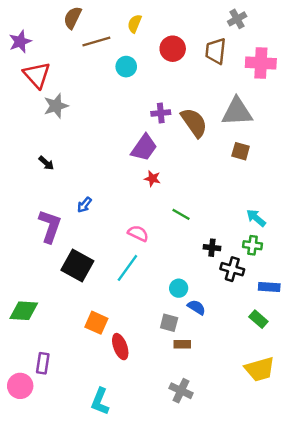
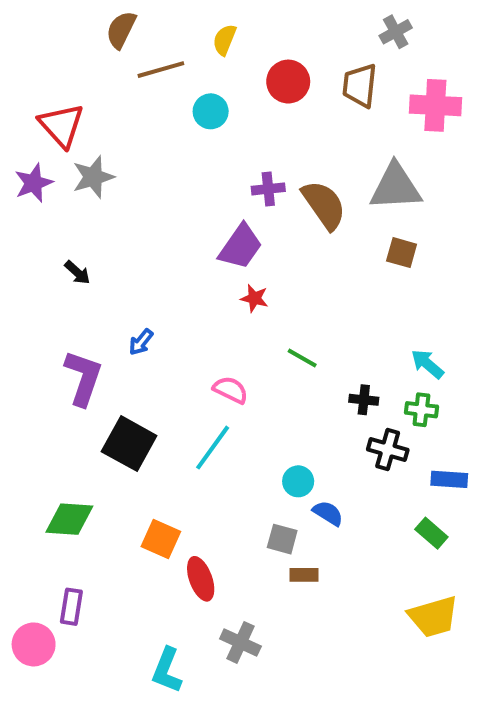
purple star: (20, 42) -> (34, 183), moved
black cross: (212, 248) -> (364, 400), moved
green diamond: (24, 311) -> (69, 519), moved
gray cross: (181, 391) -> (240, 642), moved

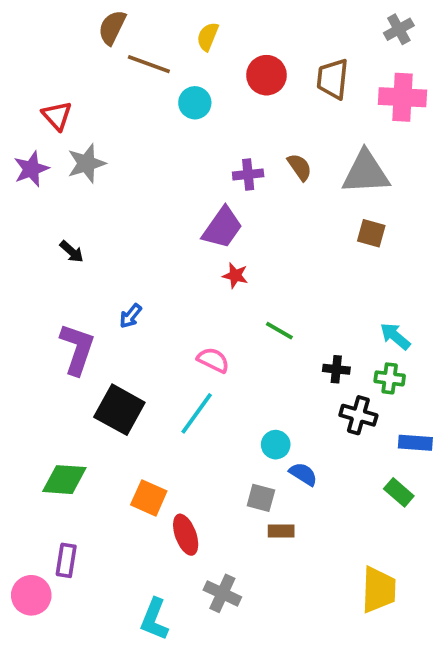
gray cross: (396, 32) -> (399, 29), moved
brown line: (161, 70) -> (149, 64), turned 36
red triangle: (61, 125) -> (57, 116), size x0.7
brown semicircle: (324, 205) -> (300, 167), moved, size x0.6
yellow trapezoid: (433, 617) -> (379, 590), moved, turned -72

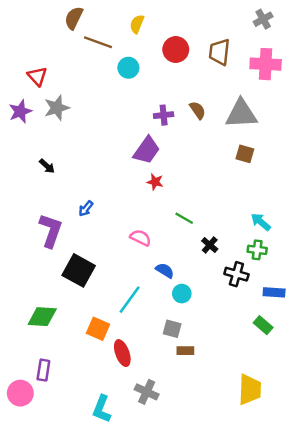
black cross: (336, 369) -> (210, 245), moved, turned 35
cyan line: (197, 413) -> (130, 300), moved
blue semicircle: (303, 474) -> (165, 270), moved

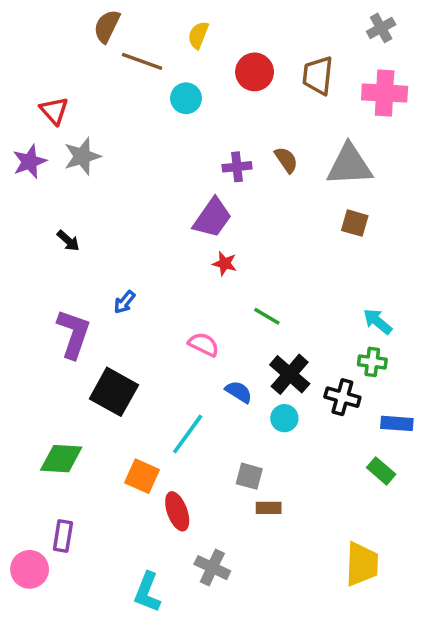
black cross: (210, 245) -> (290, 374), moved, size x1.6
cyan circle: (182, 294) -> (284, 418), moved

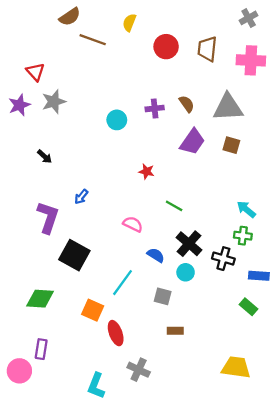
brown semicircle: (107, 26) -> (70, 17), turned -150
cyan circle: (186, 98) -> (117, 120), moved
purple trapezoid: (212, 218) -> (192, 142), moved
gray square: (249, 476) -> (163, 296), moved
yellow trapezoid: (362, 564) -> (236, 367), turned -84

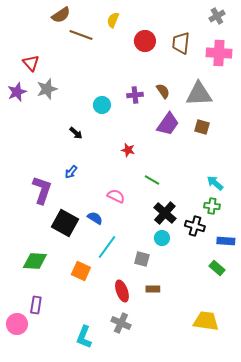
black arrow: (45, 157) -> (76, 133), moved
blue semicircle: (156, 255) -> (95, 218), moved
red ellipse: (116, 333) -> (122, 291), moved

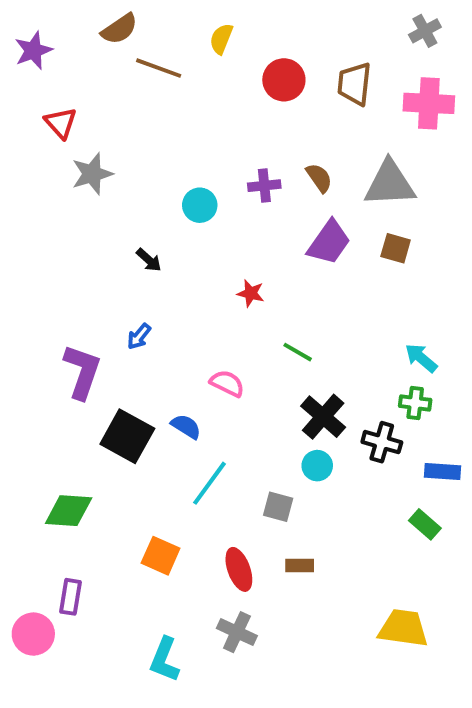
purple star: (17, 92) -> (33, 50), moved
orange square: (81, 271) -> (161, 556), moved

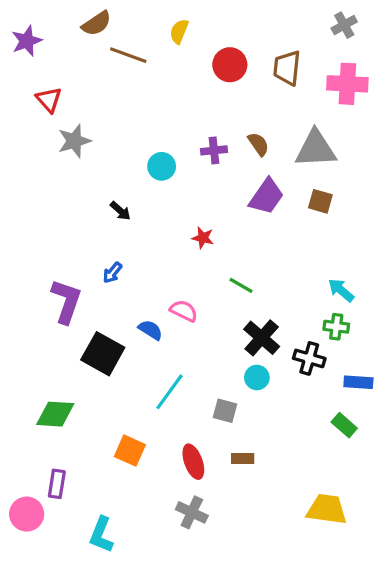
blue semicircle: (186, 426) -> (150, 330), moved
cyan L-shape: (164, 659) -> (101, 535), moved

